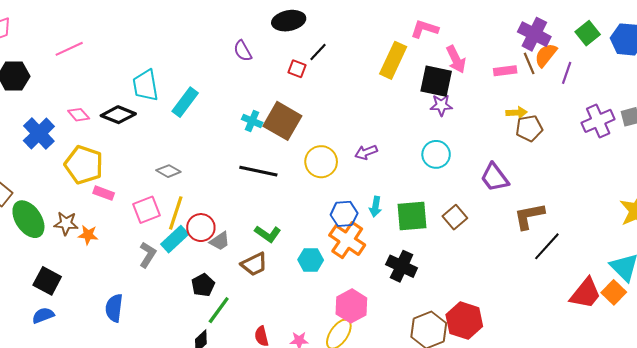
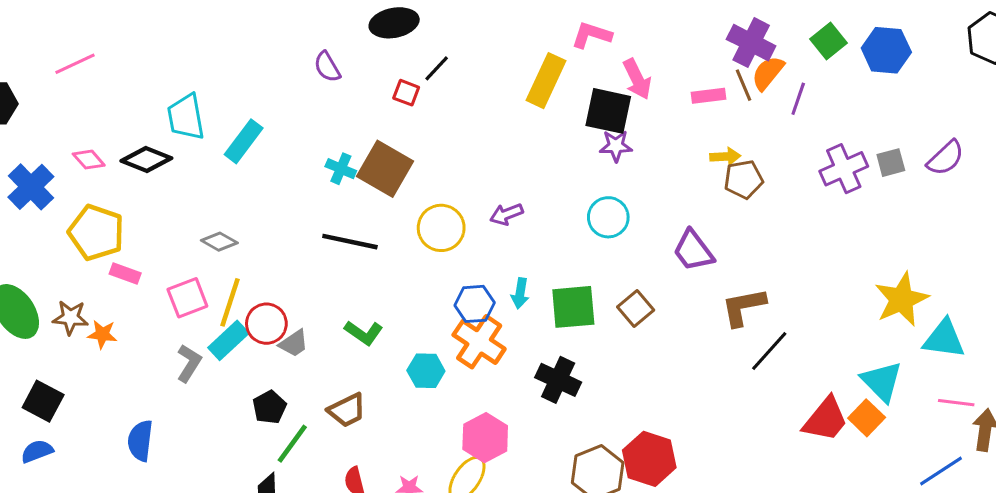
brown trapezoid: (254, 264) -> (347, 410), moved

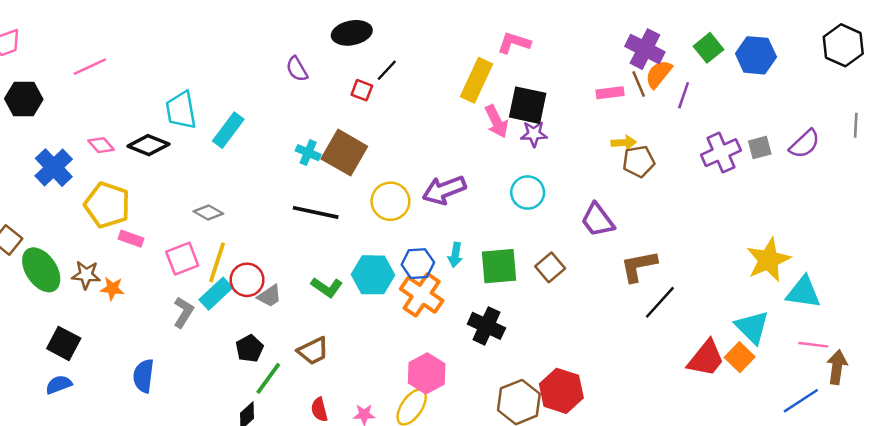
pink arrow: (637, 79) -> (496, 121), moved
purple arrow: (506, 214) -> (444, 190), size x1.6
cyan hexagon: (426, 371) -> (373, 275), moved, size x1.4

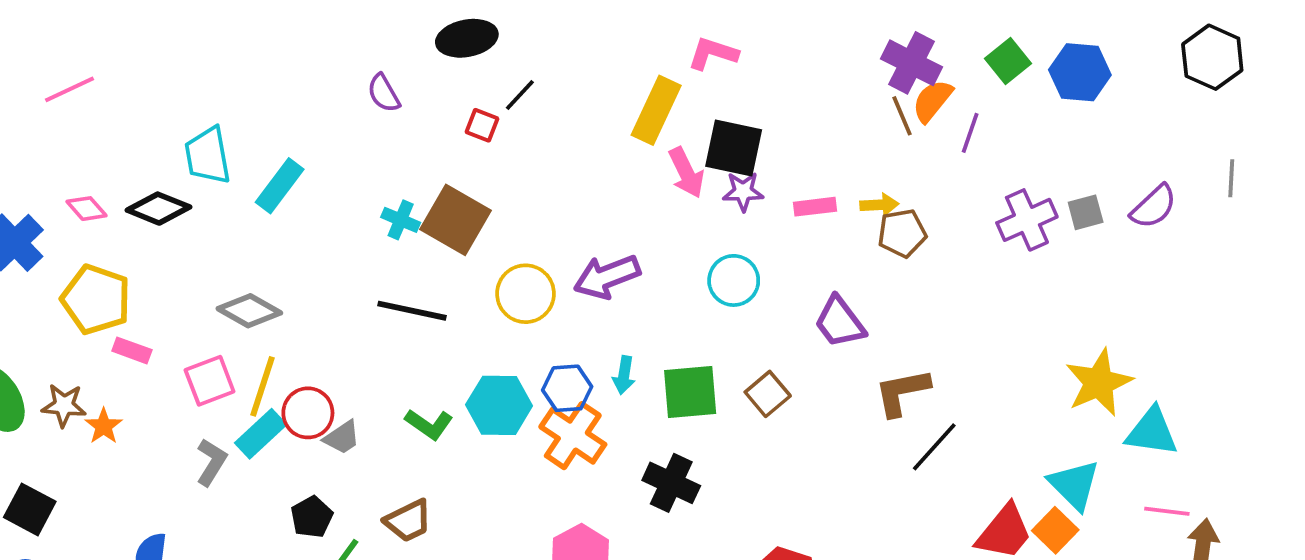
pink rectangle: (610, 93) -> (815, 207), moved
gray diamond: (208, 212) -> (249, 311), size x1.4
orange star: (112, 289) -> (104, 426), turned 30

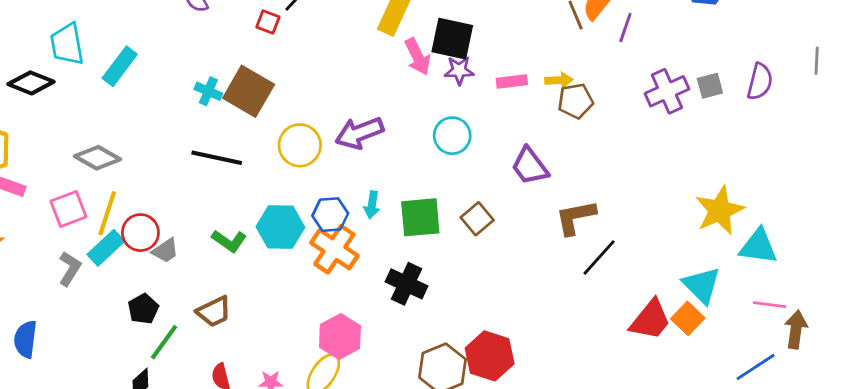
purple semicircle: (1154, 207) -> (760, 82), turned -33

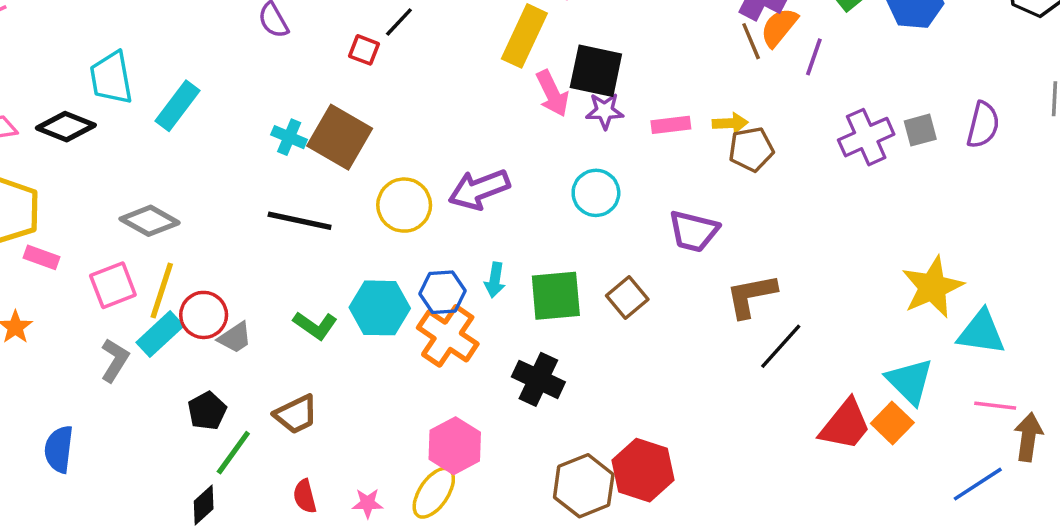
purple trapezoid: (530, 166) -> (694, 231), turned -39

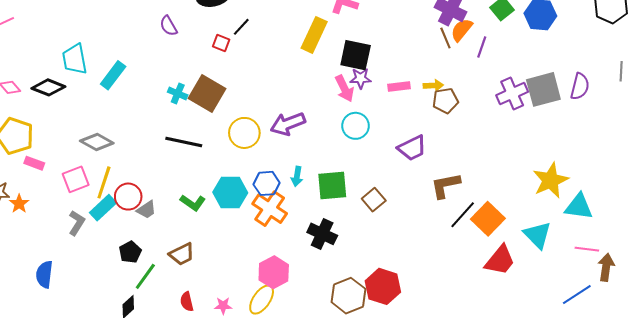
pink arrow: (552, 93) -> (344, 88), moved
gray square: (920, 130) -> (543, 89), size x1.8
purple trapezoid: (694, 231) -> (412, 148), turned -40
brown square: (627, 297) -> (374, 200), moved
orange square: (892, 423) -> (488, 219), moved, size x1.4

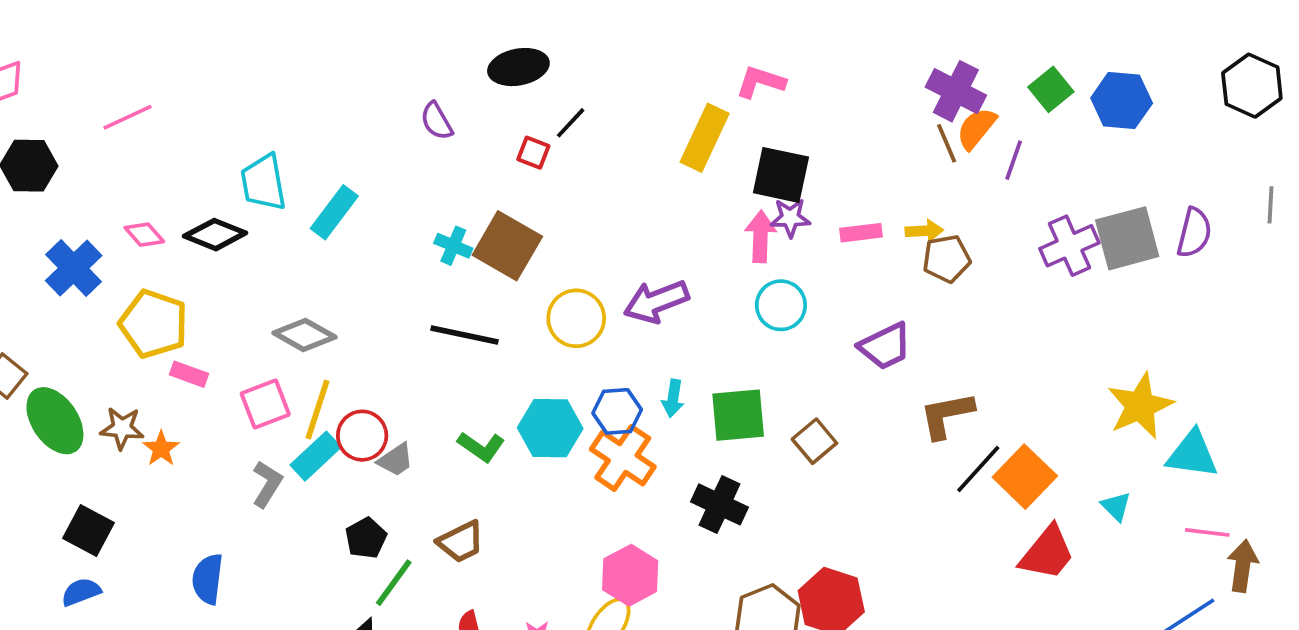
pink arrow: (344, 88) -> (760, 236), turned -152
cyan triangle: (537, 235) -> (1116, 506), size x0.6

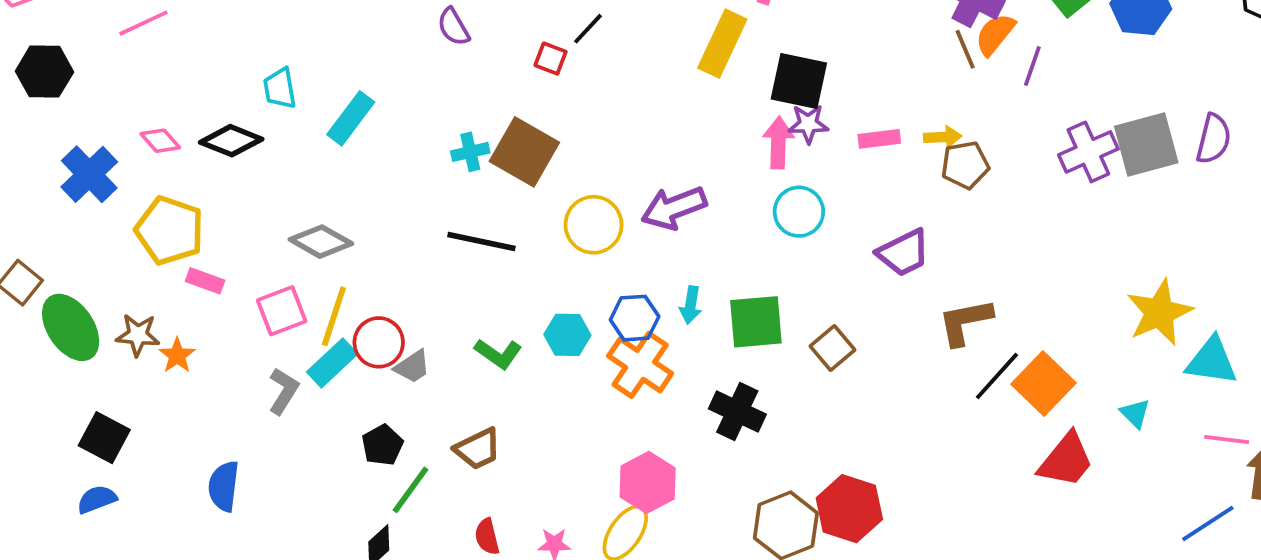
cyan trapezoid: (263, 182) -> (280, 88), size x0.7
cyan cross: (453, 246) -> (470, 152), turned -36
cyan hexagon: (550, 428) -> (567, 335), size x0.7

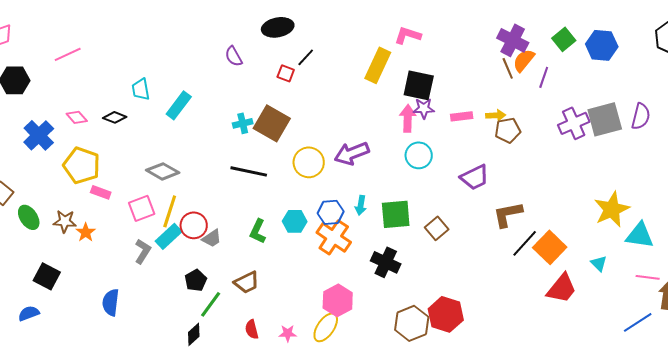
black diamond: (231, 141) -> (115, 117), size x0.7
green ellipse: (71, 327) -> (29, 217), size x0.7
green L-shape: (498, 354) -> (258, 231), turned 80
blue semicircle: (97, 499) -> (29, 313), moved

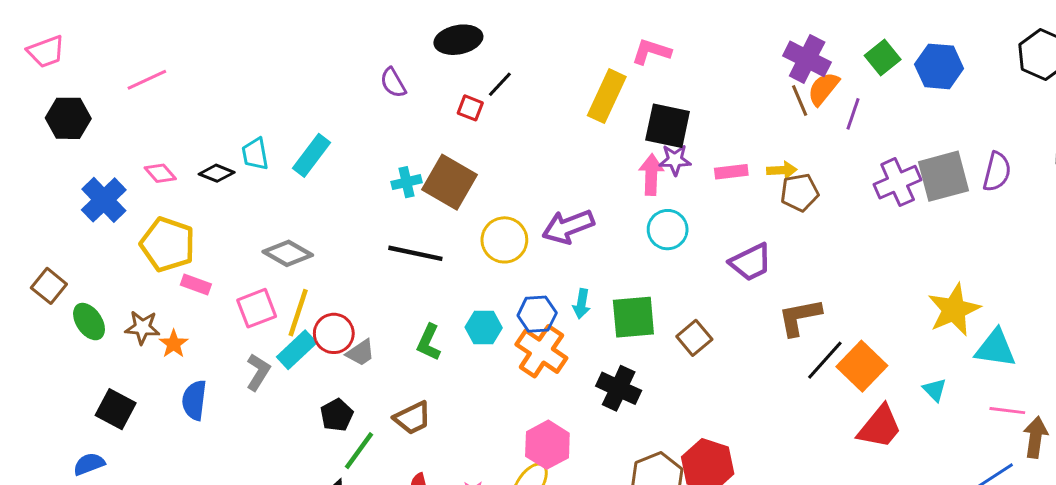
cyan trapezoid: (141, 89) -> (255, 154), moved
blue semicircle: (111, 302) -> (194, 400), moved

